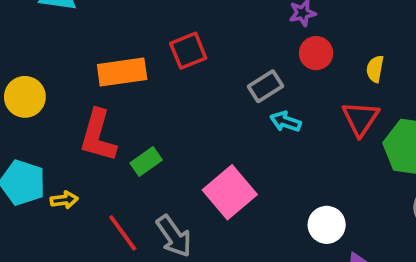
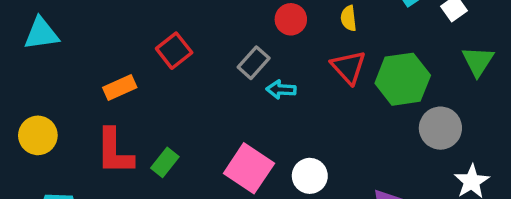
orange rectangle: (122, 72) -> (120, 87), size x0.7
white circle: (327, 225) -> (310, 176), moved

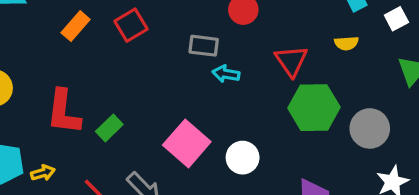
yellow semicircle: (349, 18) -> (346, 43), moved, turned -95
gray rectangle: (254, 63) -> (204, 46), turned 48
green hexagon: (403, 79) -> (314, 108), moved
orange rectangle: (120, 87) -> (76, 26), moved, turned -32

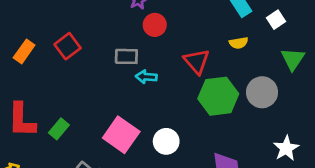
gray circle: (370, 128) -> (262, 92), moved

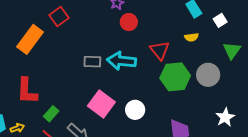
red square: (68, 46) -> (59, 17), moved
orange rectangle: (24, 51) -> (30, 39), size x1.6
gray rectangle: (126, 56) -> (92, 62), moved
cyan arrow: (146, 77) -> (121, 61), size x1.8
green rectangle: (59, 129) -> (51, 114), moved

